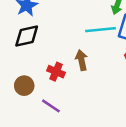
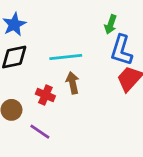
cyan line: (101, 30) -> (66, 57), moved

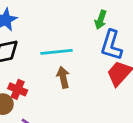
red cross: (45, 95) -> (18, 89), moved

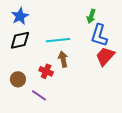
red cross: (18, 89) -> (46, 71), moved

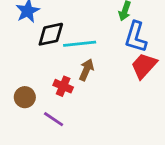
black diamond: (20, 40) -> (51, 34), moved
brown arrow: (63, 59) -> (86, 70), turned 35

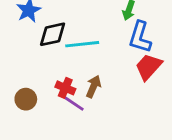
brown arrow: (86, 70) -> (93, 86), moved
purple line: (54, 119) -> (74, 103), moved

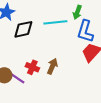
cyan line: (82, 44) -> (55, 22), moved
purple line: (74, 103) -> (17, 78), moved

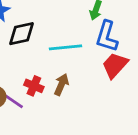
cyan line: (55, 22) -> (65, 47), moved

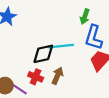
black diamond: (22, 34) -> (43, 54), moved

